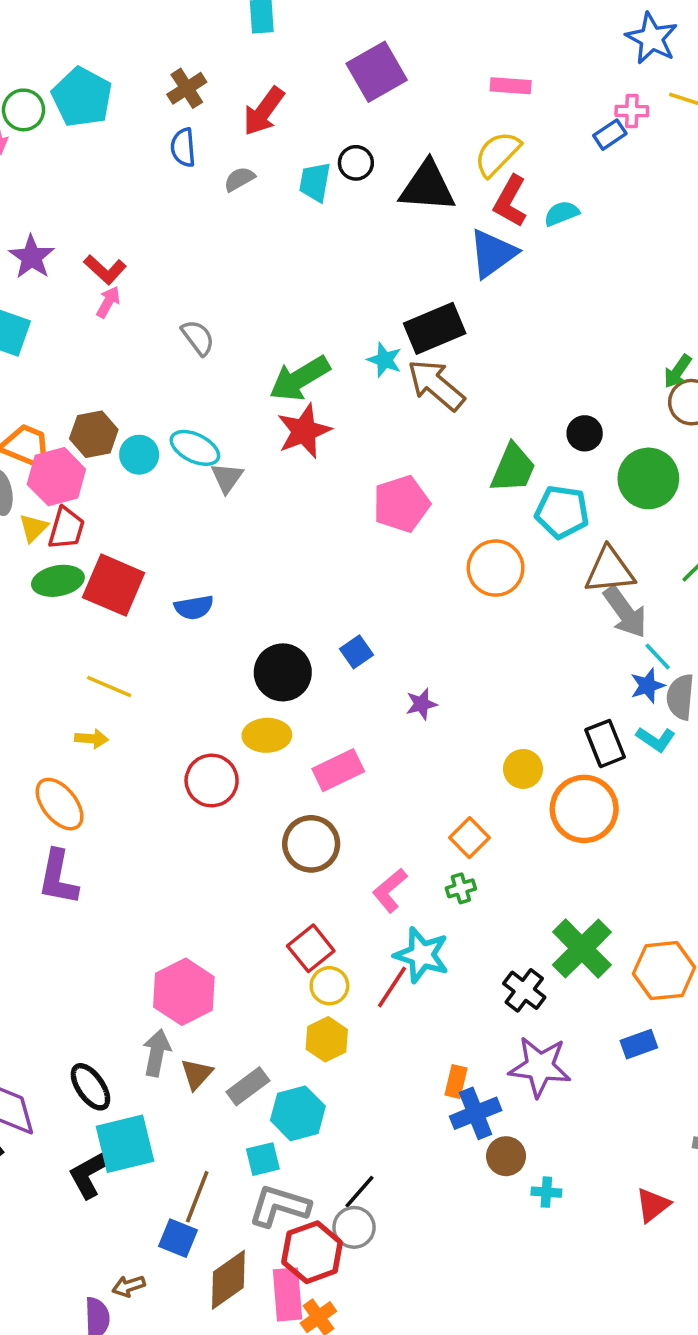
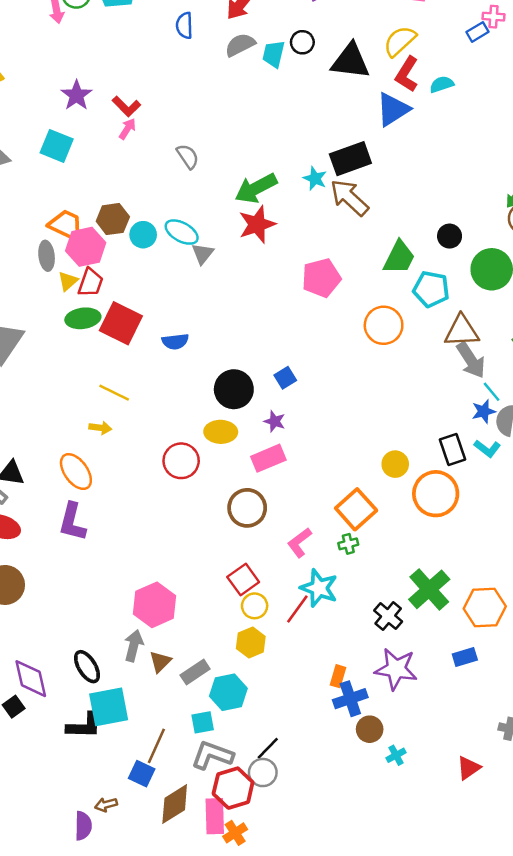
gray semicircle: (239, 179) -> (240, 45), moved, size x1.4
purple star: (421, 704) -> (275, 421), moved, turned 30
orange square: (470, 838) -> (356, 509), size x1.5
black L-shape: (91, 1173) -> (84, 726), turned -153
cyan cross: (546, 1192) -> (396, 755), turned -36

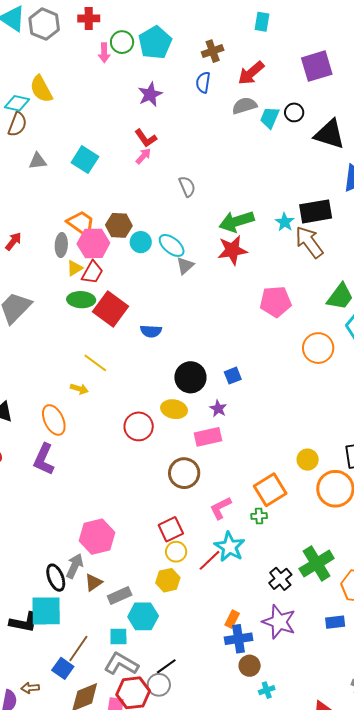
purple star: (76, 95) -> (150, 94), moved
black ellipse: (87, 667) -> (56, 578), moved

